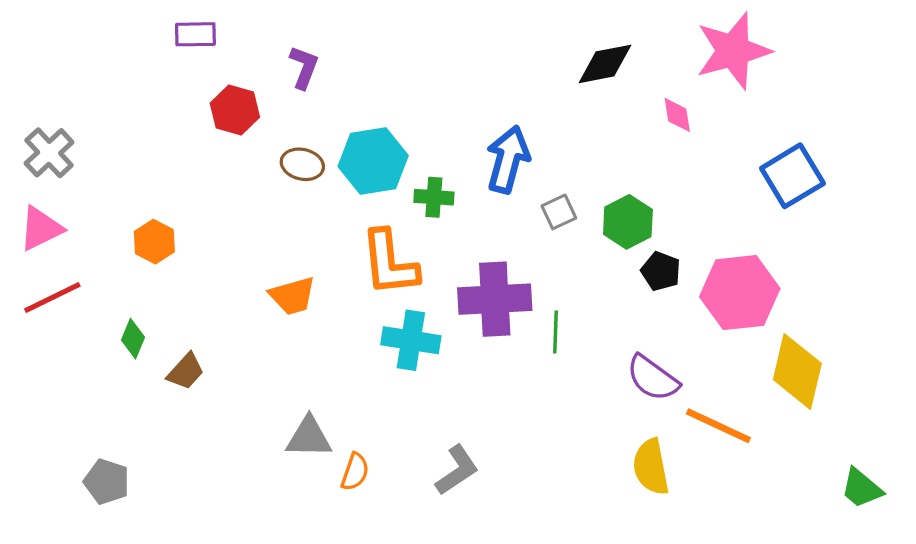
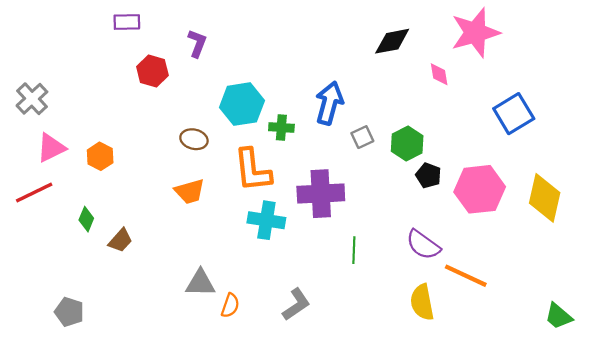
brown ellipse: (302, 164) -> (194, 139), moved
pink triangle: (41, 228) -> (51, 148), moved
green line: (556, 332) -> (354, 250), moved
yellow diamond: (797, 371) -> (545, 198), moved

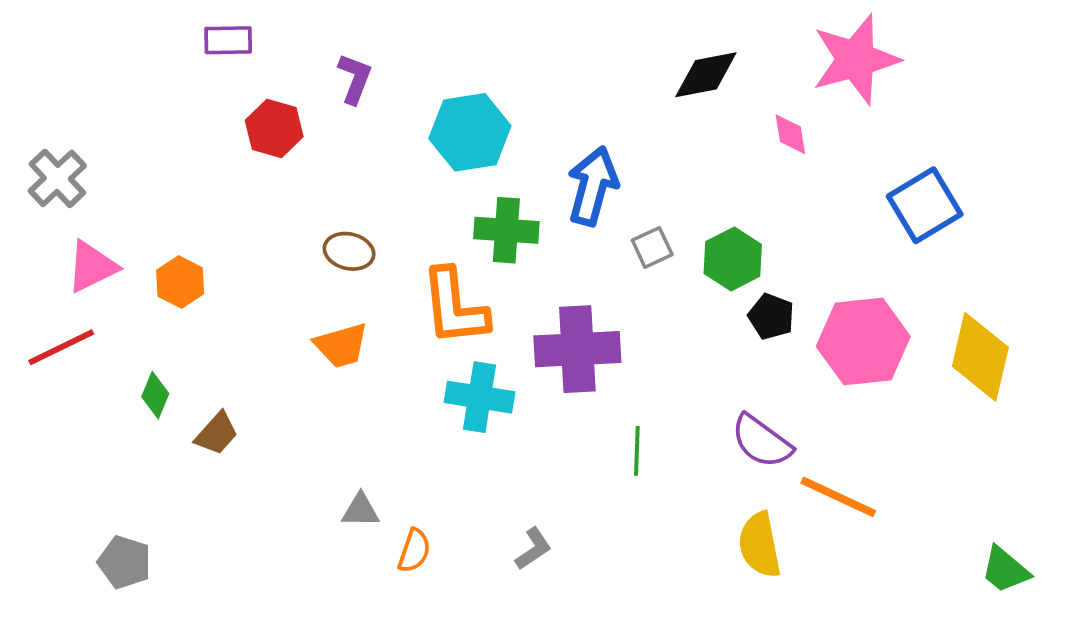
cyan hexagon: (242, 104) -> (470, 132), moved
green cross: (281, 128) -> (506, 230), size x1.4
gray triangle: (200, 283) -> (361, 510), size x0.7
gray L-shape: (296, 304) -> (533, 549), size x0.7

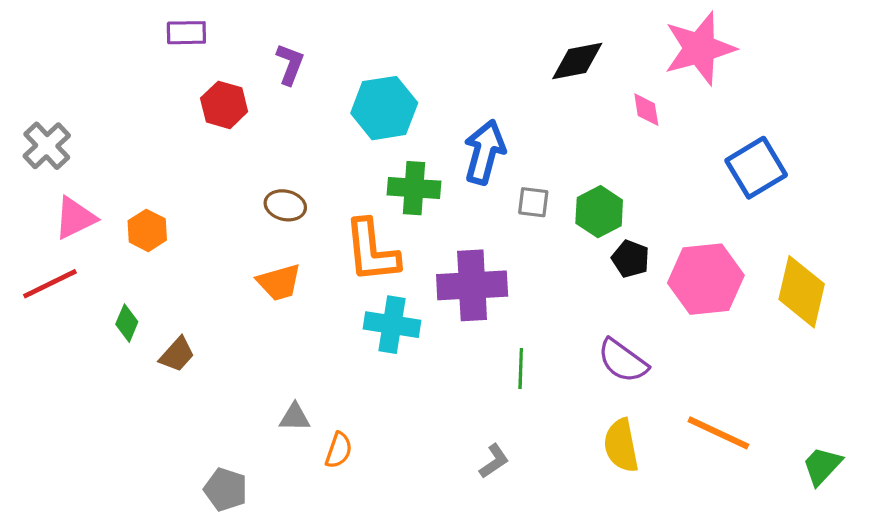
gray square: (652, 247) -> (533, 202), turned 32
orange line: (838, 497) -> (718, 433), moved
gray L-shape: (533, 549) -> (494, 461), moved
gray pentagon: (125, 562) -> (226, 489), moved
green trapezoid: (1005, 570) -> (822, 466), turned 93

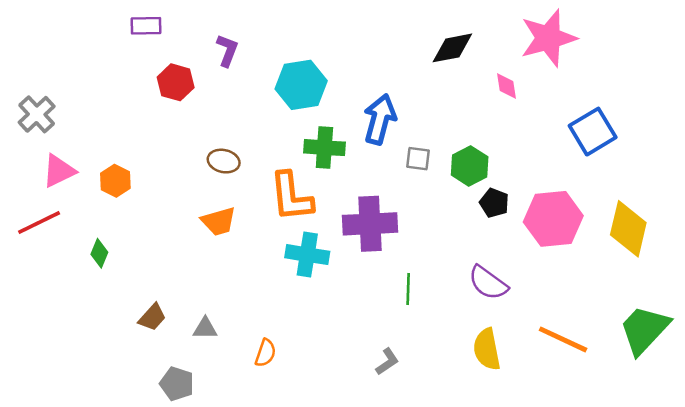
brown trapezoid: (177, 354) -> (152, 317), moved
gray triangle: (295, 417) -> (205, 328), moved
green trapezoid: (822, 466) -> (644, 330), moved, size x1.6

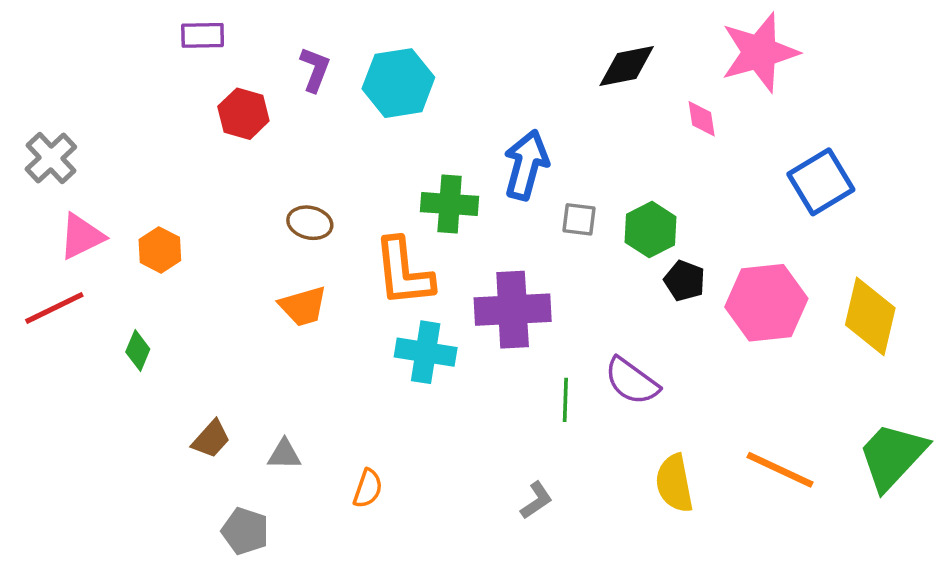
cyan hexagon: (301, 85) -> (398, 83), moved
purple semicircle: (488, 283) -> (632, 381), moved

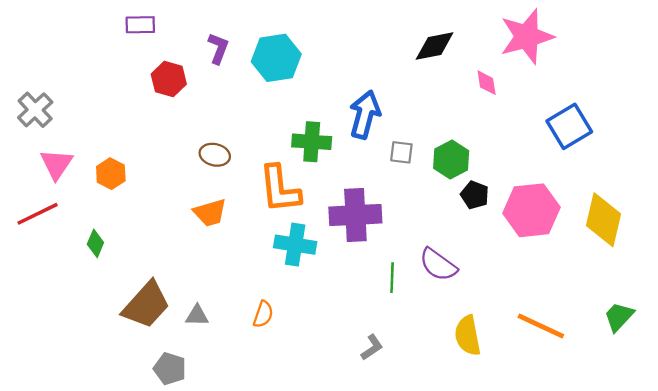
pink triangle: (82, 236) -> (56, 164), turned -30
brown trapezoid: (211, 439) -> (146, 305), size x1.8
green trapezoid: (892, 456) -> (619, 317), size x0.6
orange semicircle: (368, 488) -> (263, 314), moved

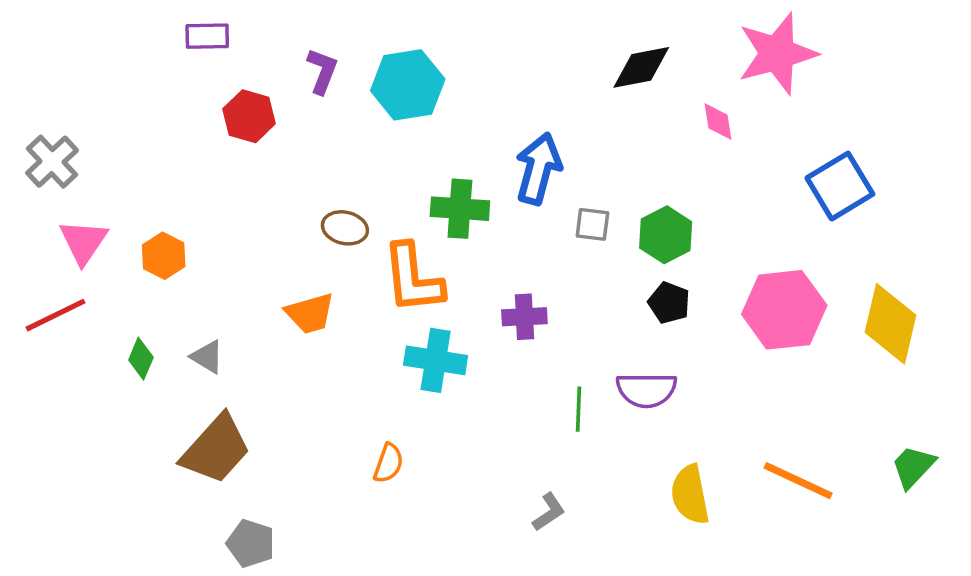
brown ellipse: (215, 155) -> (345, 228), moved
black pentagon: (475, 195) -> (669, 303), moved
purple cross: (355, 215) -> (524, 317), size x0.6
purple semicircle: (438, 265) -> (646, 390), turned -36
gray triangle: (197, 315) -> (207, 357), moved, turned 30

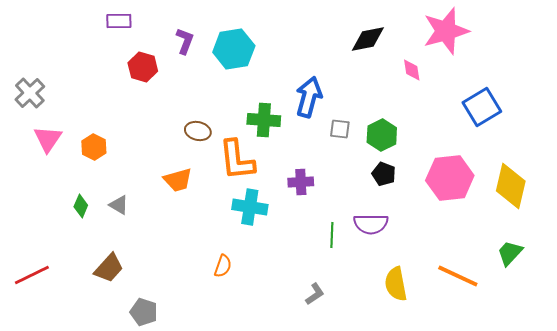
red line: (56, 315) -> (32, 275), moved
brown trapezoid: (216, 449) -> (109, 268), moved, size x0.7
green trapezoid: (913, 467) -> (510, 253), moved

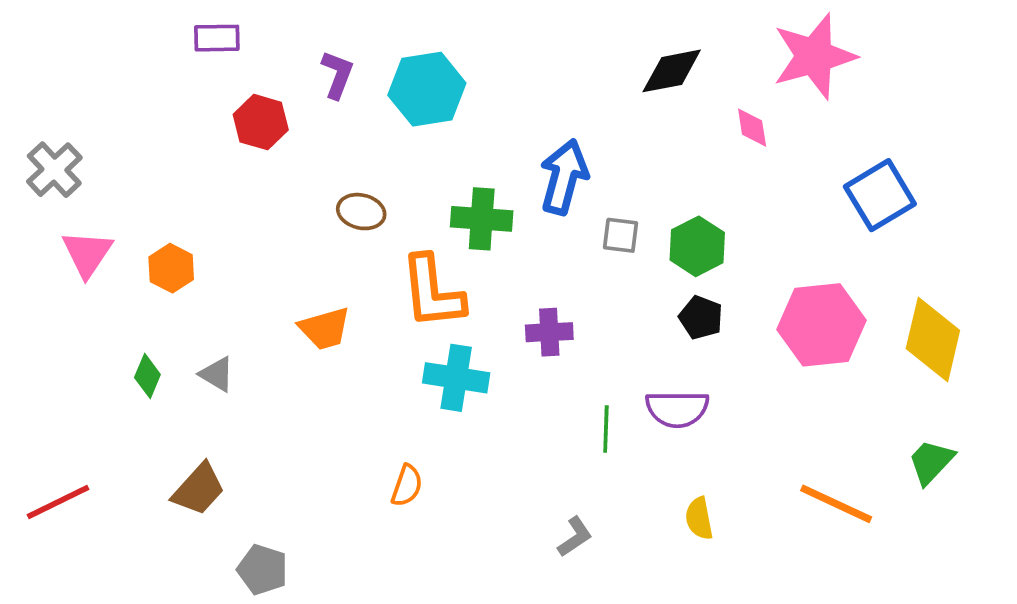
brown ellipse: (198, 131) -> (361, 212), moved
yellow semicircle: (396, 284) -> (699, 518), moved, size x0.7

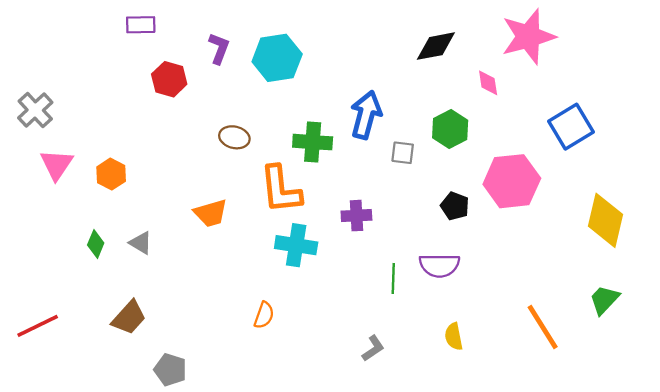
green hexagon: (697, 246) -> (450, 129), moved
pink hexagon: (821, 325) -> (512, 181), moved
orange line: (836, 504) -> (543, 327), turned 33

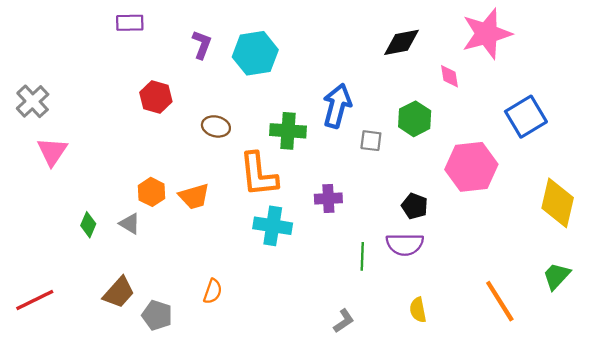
red hexagon: (169, 79) -> (156, 97), moved
orange hexagon: (111, 174) -> (152, 192), moved
black pentagon: (455, 206) -> (415, 206), moved
orange semicircle: (264, 315) -> (213, 291), moved
gray pentagon: (170, 370) -> (157, 315), moved

